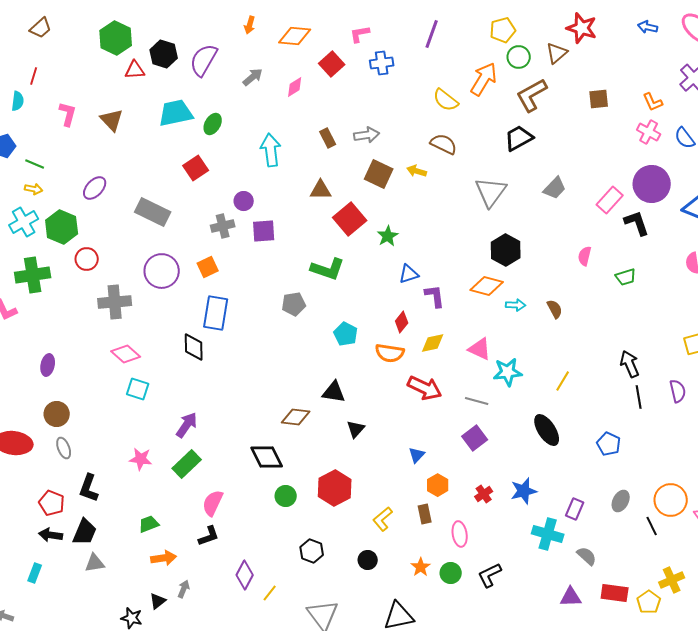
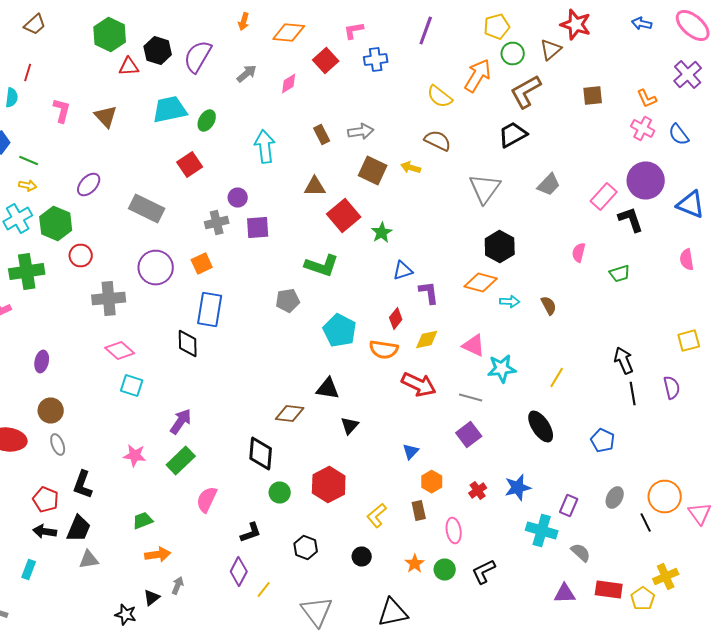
cyan pentagon: (346, 334) -> (340, 330), size x1.4
black diamond: (267, 457) -> (261, 454), turned 32
black L-shape: (209, 536) -> (251, 532), moved

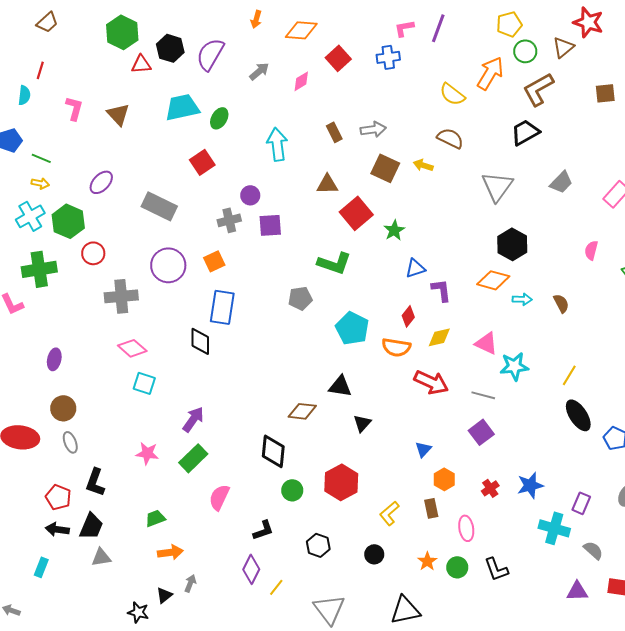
pink L-shape: (354, 30) -> (404, 28), moved
black ellipse: (541, 426) -> (578, 415), moved
black L-shape: (484, 572) -> (496, 569), turned -84

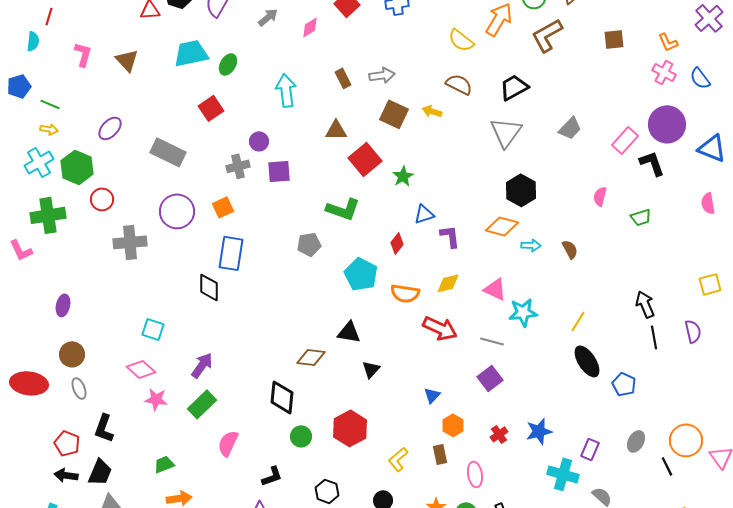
black trapezoid: (525, 132) -> (514, 87), moved
red diamond: (408, 316) -> (397, 243), moved
pink diamond: (132, 348) -> (141, 369), moved

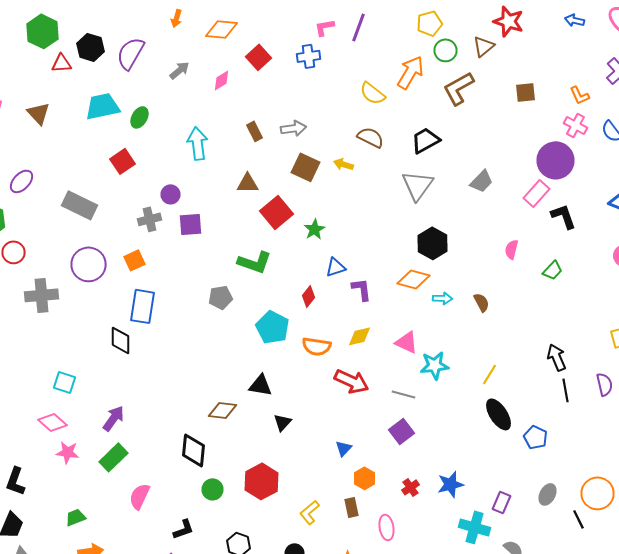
purple circle: (667, 124) -> (556, 160), moved
green trapezoid: (641, 217) -> (552, 270), turned -30

